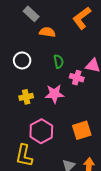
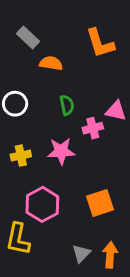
orange L-shape: (82, 18) -> (100, 43), turned -70
pink cross: (77, 78) -> (93, 128), turned -32

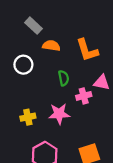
orange L-shape: (100, 43) -> (87, 50), moved
white circle: (15, 104) -> (23, 65), moved

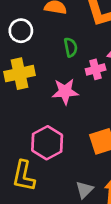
yellow cross: (28, 117) -> (19, 74), moved, size x1.5

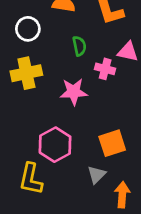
pink cross: (96, 69) -> (105, 69), turned 30
gray triangle: (84, 190) -> (96, 175), moved

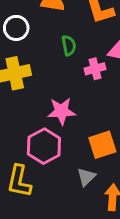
pink cross: (105, 69) -> (95, 69), turned -30
pink star: (74, 92) -> (61, 111), moved

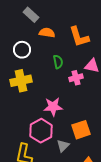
gray triangle: (86, 177) -> (63, 146), moved

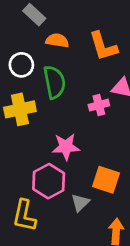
green semicircle: (58, 62) -> (54, 82), moved, size x1.6
orange square: (81, 130) -> (106, 180), turned 36

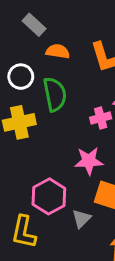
pink star: (66, 147) -> (89, 161), moved

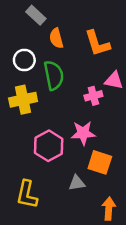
orange semicircle: (58, 51) -> (56, 38), turned -114
pink hexagon: (49, 196) -> (49, 146), moved
gray triangle: (81, 219) -> (77, 183), turned 36

